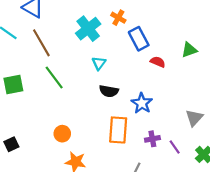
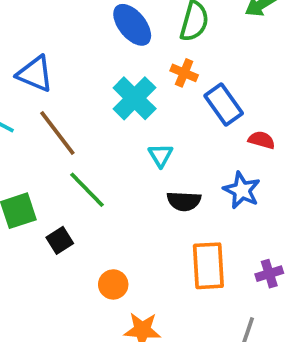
blue star: (142, 103) -> (242, 190), moved
black square: (11, 144) -> (60, 240), moved

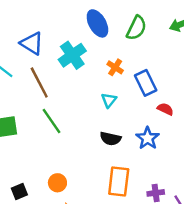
orange cross: (184, 73) -> (115, 67), moved
cyan cross: (135, 98) -> (72, 55), moved
cyan triangle: (160, 155) -> (109, 100), moved
black square: (60, 240) -> (19, 192), moved

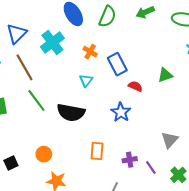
blue triangle: (32, 43) -> (17, 34), turned 45
black semicircle: (110, 139) -> (71, 113), moved, size x1.5
orange rectangle: (119, 181) -> (97, 151), size x0.7

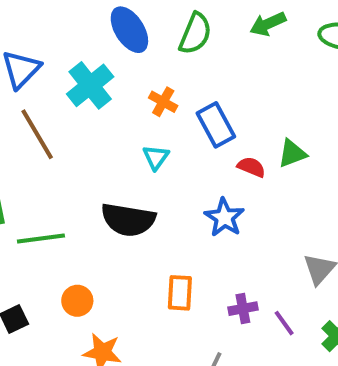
green triangle: (165, 75) -> (292, 153), moved
green line: (36, 101) -> (41, 239), moved, turned -60

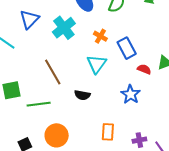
brown line: (37, 134) -> (53, 72), moved
cyan triangle: (156, 157) -> (96, 64), size x1.5
black semicircle: (128, 220) -> (82, 95), size x0.6
orange circle: (77, 301) -> (57, 135), size x1.5

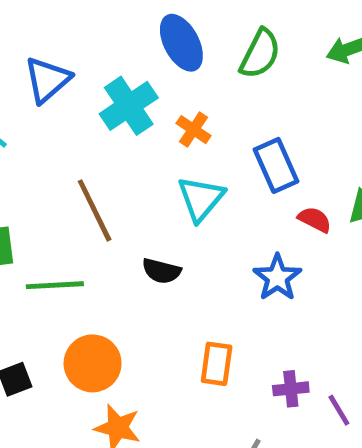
orange cross: (100, 36) -> (194, 130), moved

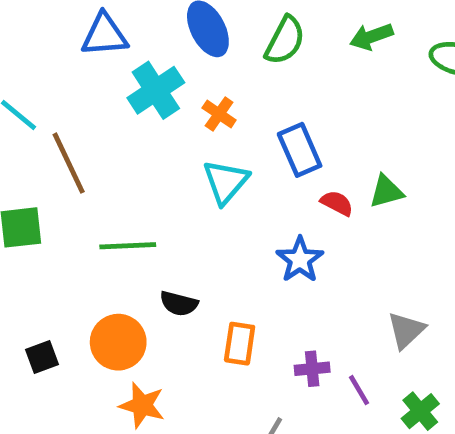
blue triangle: (47, 80) -> (104, 35), moved, turned 36
brown line: (95, 210) -> (69, 163), moved
black semicircle: (161, 271) -> (179, 304), moved
green line: (55, 285) -> (128, 246), moved

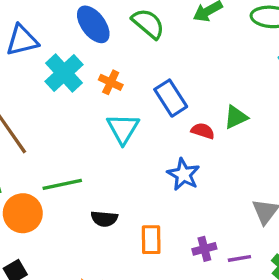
green semicircle: (285, 40) -> (148, 24), turned -68
orange circle: (118, 342) -> (23, 213), moved
purple line: (359, 390) -> (239, 258), turned -60

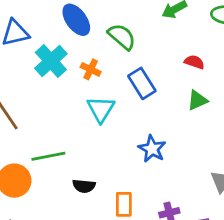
green semicircle: (148, 24) -> (122, 37), moved
red semicircle: (203, 131) -> (194, 62), moved

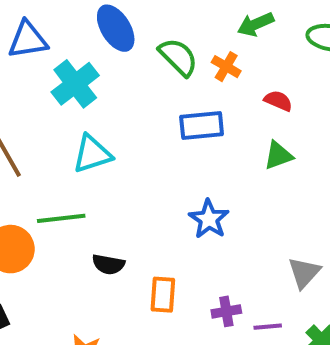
orange cross: (91, 69) -> (226, 67), moved
blue rectangle: (142, 83) -> (202, 125), turned -68
cyan triangle: (101, 109) -> (92, 154), moved, turned 36

